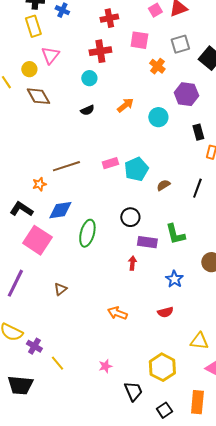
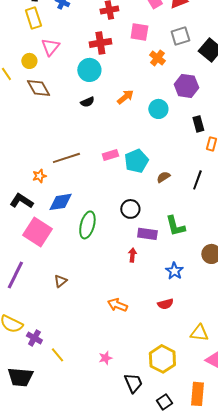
cyan circle: (89, 78) -> (89, 70), size x1.5

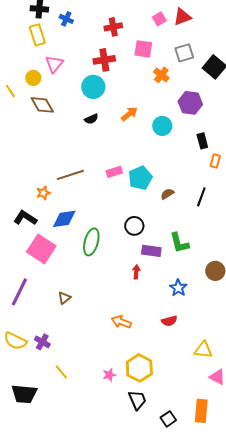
purple cross: (34, 338) -> (42, 342), moved
yellow hexagon: (162, 359) -> (139, 368), moved

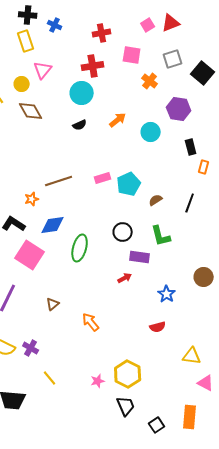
green L-shape: (179, 243) -> (161, 236), moved
red arrow: (136, 272) -> (125, 278), turned 56
orange arrow: (121, 322) -> (91, 322), moved, turned 30

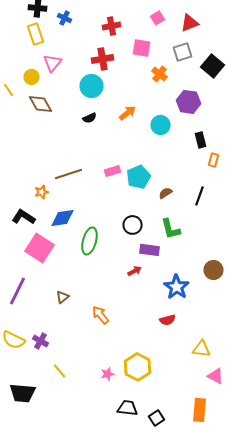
red triangle: (171, 23) -> (190, 23), moved
blue star: (167, 294) -> (176, 287), size x1.4
black trapezoid: (126, 406) -> (128, 408), moved, turned -60
black square: (157, 425) -> (156, 418), moved

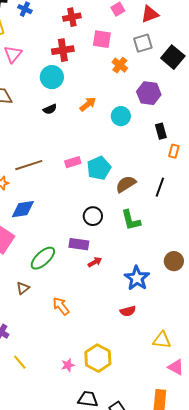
brown semicircle: (166, 193) -> (126, 184), size x1.5
green ellipse: (90, 241) -> (43, 258), moved, turned 32
purple rectangle: (150, 250) -> (79, 244), moved

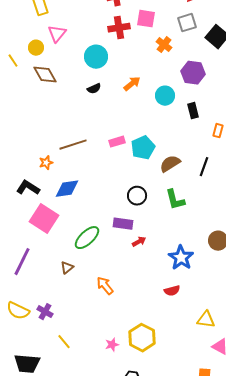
red cross: (63, 50) -> (119, 28), moved
black rectangle: (161, 131) -> (193, 111), moved

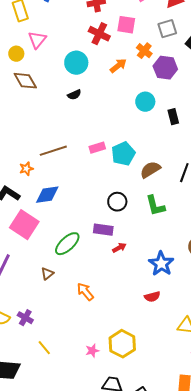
red cross: (119, 28) -> (99, 34), turned 35
purple hexagon: (193, 73) -> (165, 68), moved
orange arrow: (132, 84) -> (118, 66), moved

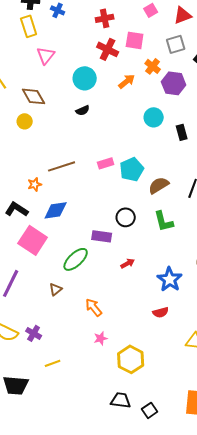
yellow circle: (16, 54) -> (25, 121), moved
purple rectangle: (103, 230) -> (102, 236), moved
yellow line: (44, 348) -> (53, 363), turned -70
pink star: (92, 351) -> (101, 338), moved

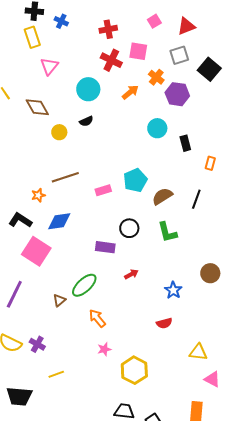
yellow circle: (25, 121) -> (59, 132), moved
pink rectangle: (106, 163) -> (103, 190), moved
green ellipse: (76, 259) -> (84, 285), moved
blue star: (170, 279) -> (173, 290), size x0.7

